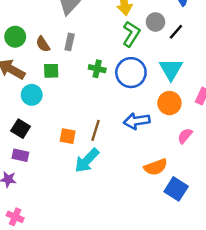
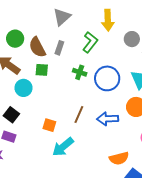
green L-shape: (131, 34) -> (90, 42), moved
brown semicircle: (43, 44) -> (37, 47), size x1.5
brown line: (96, 130) -> (79, 114), moved

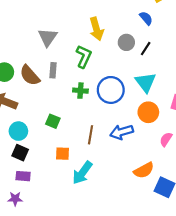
green square: (42, 70) -> (53, 121), moved, turned 32
cyan circle: (24, 88) -> (18, 131), moved

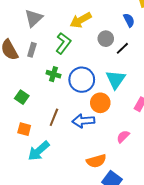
yellow arrow: (96, 29) -> (81, 20), turned 65
orange circle: (148, 112) -> (100, 103), moved

